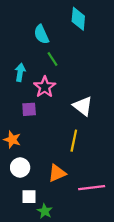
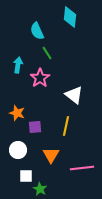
purple square: (29, 109) -> (35, 127), moved
orange star: (12, 140) -> (17, 113), moved
orange triangle: (57, 173) -> (51, 155), turned -36

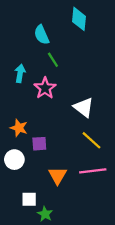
yellow line: (66, 126) -> (92, 140), moved, turned -60
white circle: (18, 150) -> (14, 160), moved
pink line: (82, 168) -> (93, 171), moved

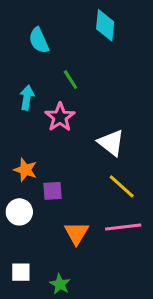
cyan semicircle: (42, 35) -> (39, 40), moved
white square: (29, 199) -> (21, 272), moved

